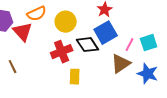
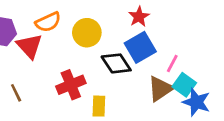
cyan square: (149, 43) -> (184, 85), moved, turned -36
red cross: (62, 52) -> (71, 85), moved

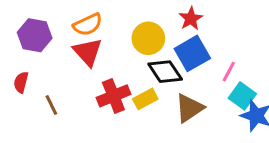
yellow circle: (87, 33) -> (148, 38), moved
red triangle: (29, 46) -> (88, 52), moved
brown triangle: (160, 89) -> (189, 108), moved
yellow rectangle: (99, 106) -> (145, 99), moved, turned 60

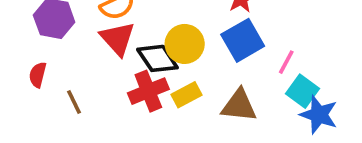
yellow circle: (148, 38) -> (185, 44), moved
black diamond: (165, 72) -> (157, 58), moved
brown triangle: (189, 108) -> (239, 106), turned 40

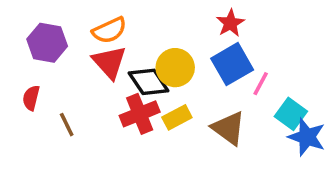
pink line: (286, 62) -> (261, 84), moved
brown triangle: (239, 106) -> (229, 128), turned 30

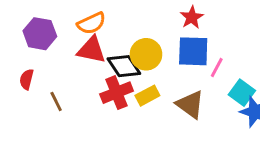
red triangle: (109, 62) -> (91, 50), turned -36
blue square: (232, 64) -> (193, 51), turned 32

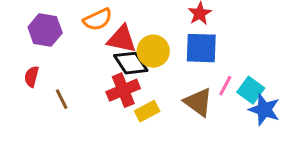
red triangle: (91, 50) -> (122, 39), moved
pink line: (217, 68) -> (225, 86), moved
yellow rectangle: (147, 96) -> (147, 111), moved

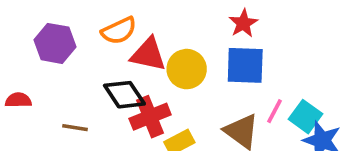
black diamond: (131, 63) -> (124, 95), moved
red semicircle: (32, 77) -> (18, 100), moved, turned 75
brown line: (62, 99) -> (75, 128), turned -55

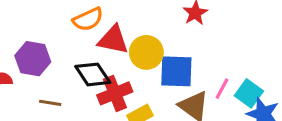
purple hexagon: (55, 43) -> (33, 59), moved
blue square: (245, 65) -> (176, 71), moved

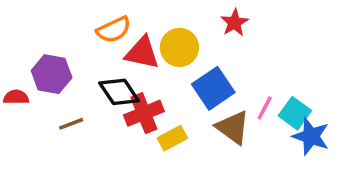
yellow circle: (146, 52) -> (179, 47), moved
blue square: (176, 71) -> (213, 88), turned -36
brown line: (50, 103) -> (71, 124), turned -30

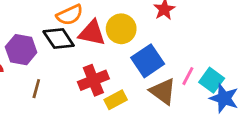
black diamond: (119, 92) -> (59, 39), moved
brown line: (71, 124) -> (36, 89), turned -54

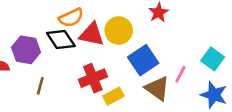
cyan square: (212, 80) -> (213, 59), moved

